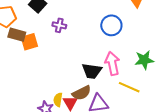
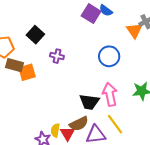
yellow line: (129, 87) -> (115, 124), moved, turned 30

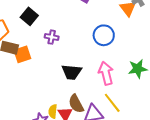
black trapezoid: (89, 102) -> (72, 72), moved
brown semicircle: (79, 124) -> (76, 104), turned 90

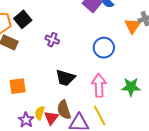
black square: (29, 16) -> (23, 19), moved
orange square: (22, 54) -> (18, 86), moved

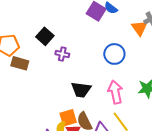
black square: (23, 19) -> (45, 36), moved
orange square: (18, 86) -> (68, 118), moved

